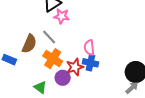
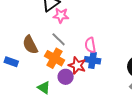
gray line: (49, 37) -> (59, 39), moved
brown semicircle: (29, 44) -> (30, 45), turned 132
red star: (75, 67) -> (77, 65), turned -30

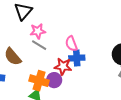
pink star: (61, 15) -> (38, 31), moved
orange cross: (55, 58) -> (39, 81), moved

